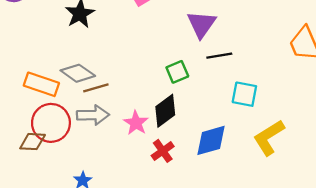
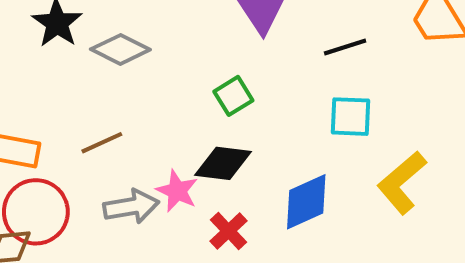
black line: (219, 56) -> (345, 47), moved
gray diamond: (78, 73) -> (120, 49), moved
black diamond: (165, 111) -> (223, 163), turned 52
gray arrow: (93, 115) -> (131, 206), moved

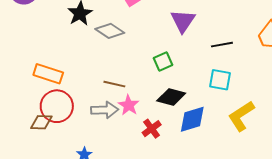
brown line: (102, 143) -> (114, 84), moved, turned 30
black diamond: (223, 163) -> (171, 97), moved

